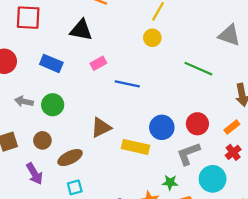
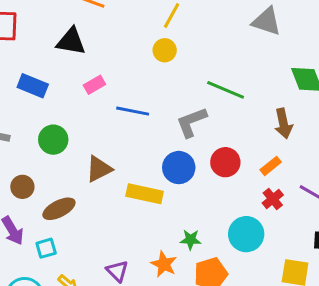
gray triangle: (229, 35) -> (267, 21), moved
green circle: (53, 105) -> (53, 140), moved
gray L-shape: (188, 154) -> (192, 122), moved
cyan square: (75, 187) -> (46, 248), moved

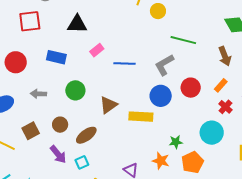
yellow circle: (165, 50) -> (158, 11), moved

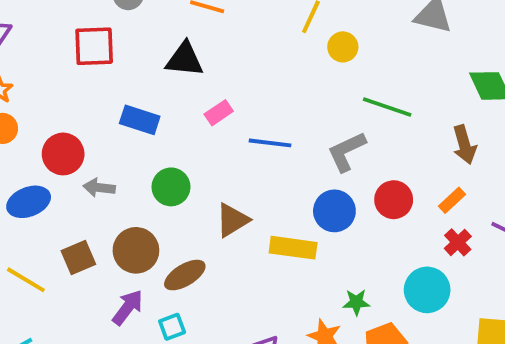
red circle: (16, 62) -> (63, 154), moved
brown circle: (60, 125) -> (136, 250), size x1.5
purple arrow: (58, 154) -> (128, 307), turned -108

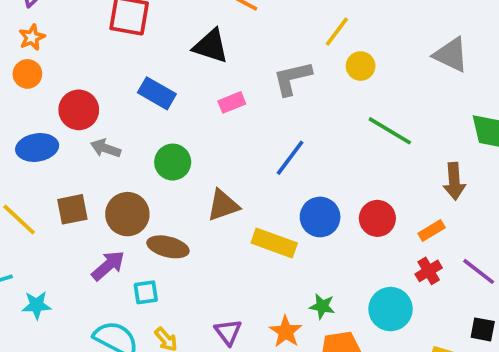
blue line: (270, 143) -> (290, 158), moved, turned -72
gray L-shape: (347, 152) -> (292, 78), moved
brown ellipse: (185, 275) -> (168, 247), turned 33

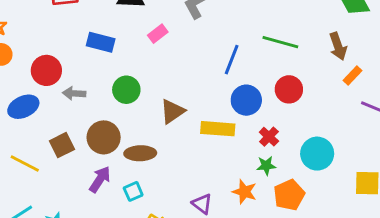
green line: (390, 131) -> (280, 42), moved
blue line: (290, 158) -> (232, 60), moved
orange rectangle: (432, 230) -> (352, 76), moved
red cross: (429, 271) -> (269, 137), moved

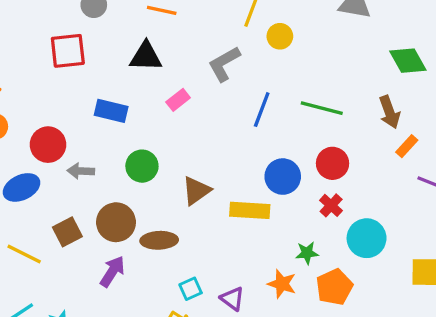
blue line: (232, 60) -> (262, 110), moved
red cross: (269, 137) -> (331, 205), moved
cyan square: (133, 191) -> (191, 289), moved

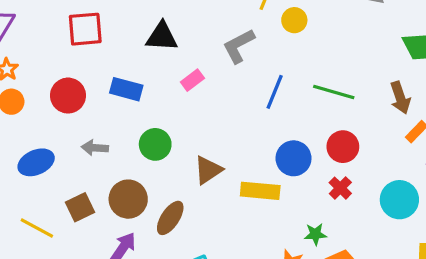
red circle: (48, 145) -> (68, 96), moved
cyan circle: (367, 238) -> (399, 200), moved
brown ellipse: (159, 240) -> (170, 218), turned -56

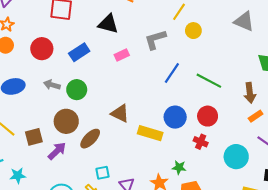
blue rectangle: (126, 89) -> (79, 52), turned -60
green circle: (155, 144) -> (77, 90), moved
brown triangle: (208, 170) -> (120, 113), turned 48
red cross: (340, 188) -> (201, 142), turned -32
brown square: (80, 207) -> (34, 137), moved

